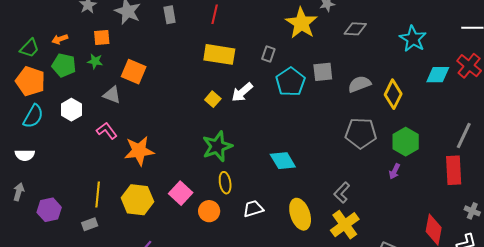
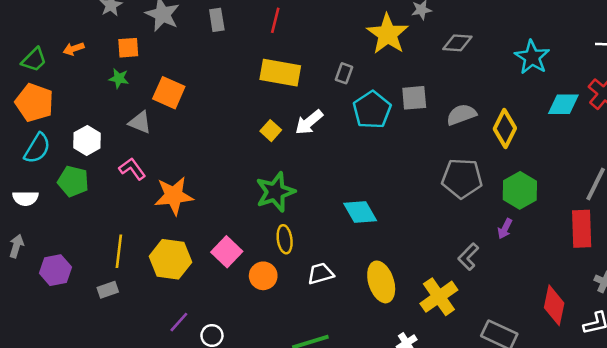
green pentagon: (64, 65) -> (73, 181), moved
gray L-shape: (342, 193) -> (468, 257), moved

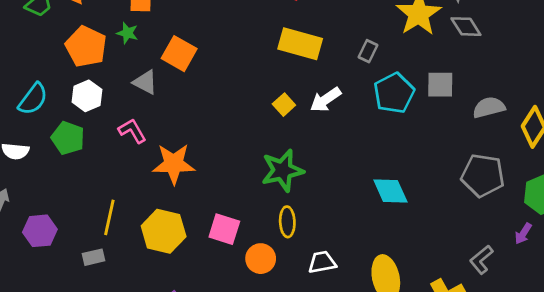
gray diamond: (457, 43) -> (466, 27), moved, turned 48
orange pentagon: (34, 103) -> (86, 46), moved
cyan diamond: (360, 212) -> (390, 191), moved
pink square: (227, 252) -> (224, 229), turned -32

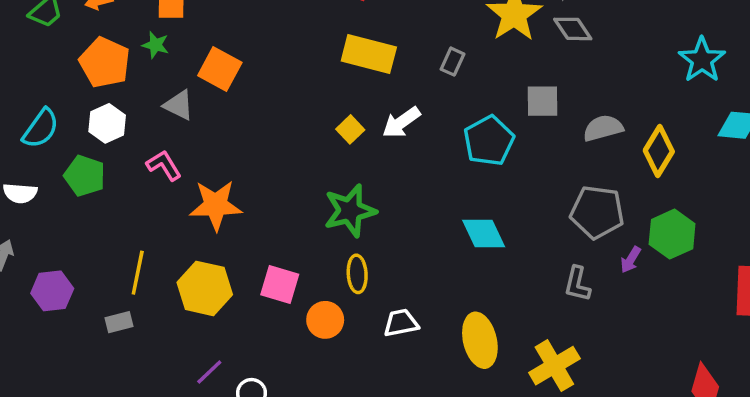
cyan pentagon: (394, 93) -> (489, 141), moved
purple arrow: (523, 234) -> (631, 260), moved
gray L-shape: (481, 260) -> (577, 284), moved, turned -36

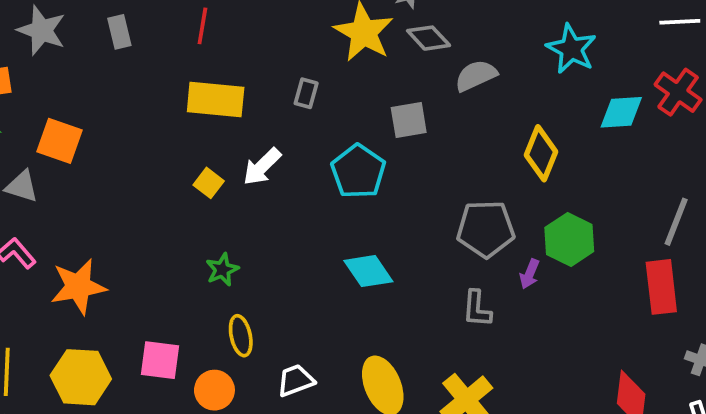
gray semicircle: (603, 128) -> (476, 76), moved
green star: (350, 211) -> (222, 270), size x0.6

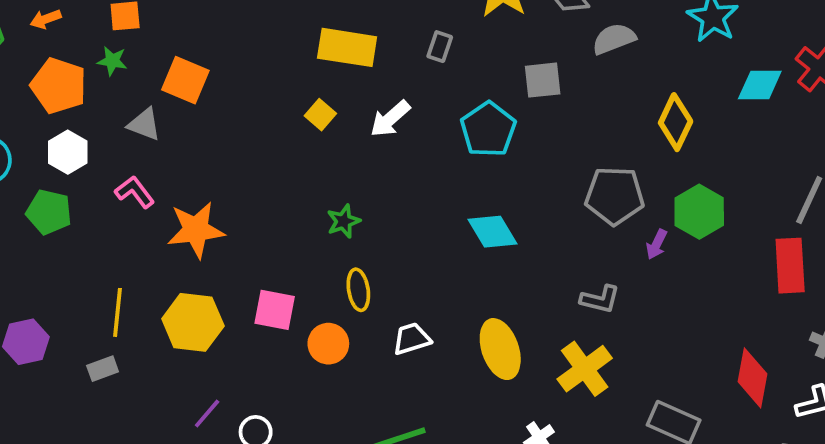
yellow square: (209, 183) -> (320, 115), moved
gray L-shape: (477, 309) -> (600, 299), moved, turned -84

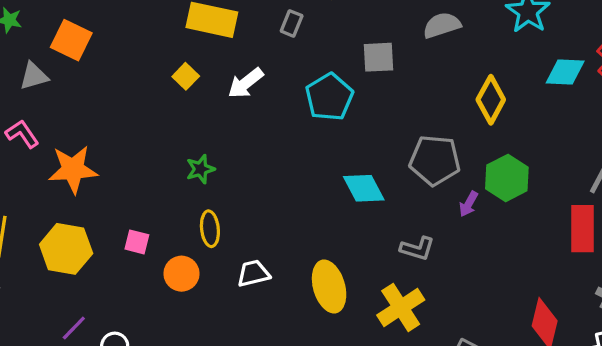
gray triangle: (144, 124) -> (34, 76), turned -40
cyan diamond: (493, 232) -> (364, 188), moved
pink square: (275, 310) -> (137, 242), size x0.7

